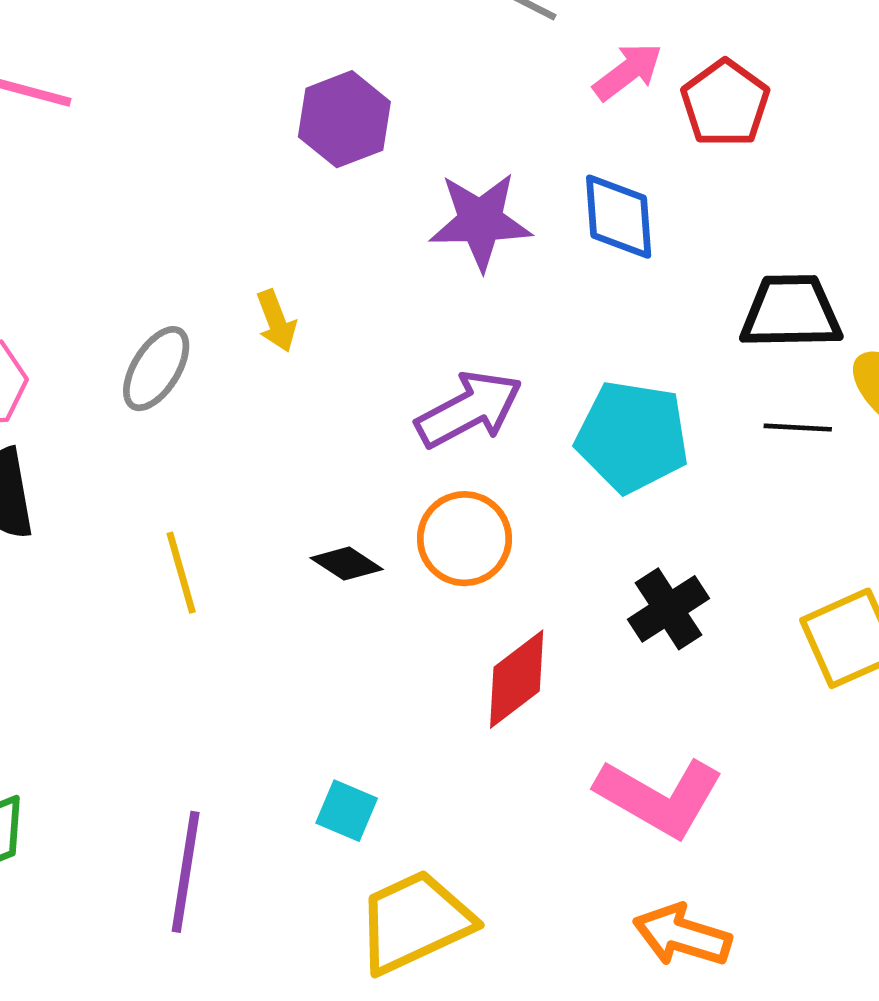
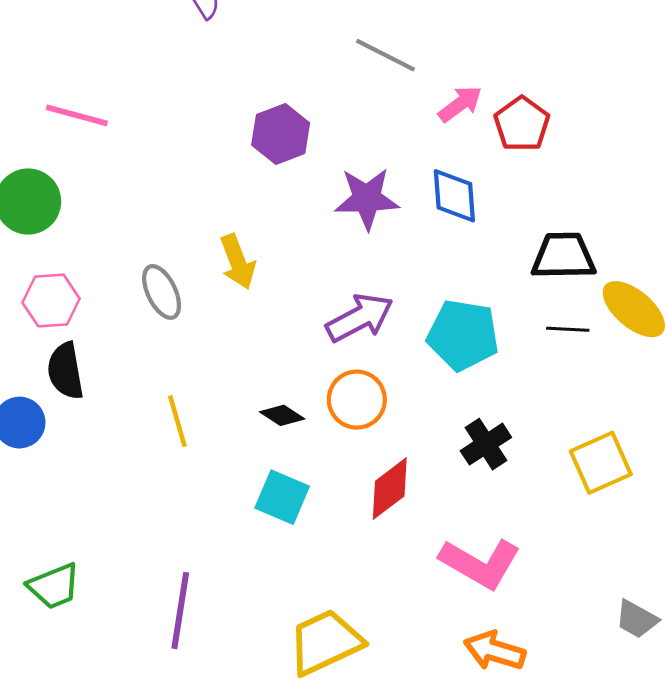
yellow arrow: (276, 321) -> (238, 262), size x1.4
gray ellipse: (156, 369) -> (162, 292), turned -58
cyan square: (347, 811) -> (282, 497), moved, size x1.4

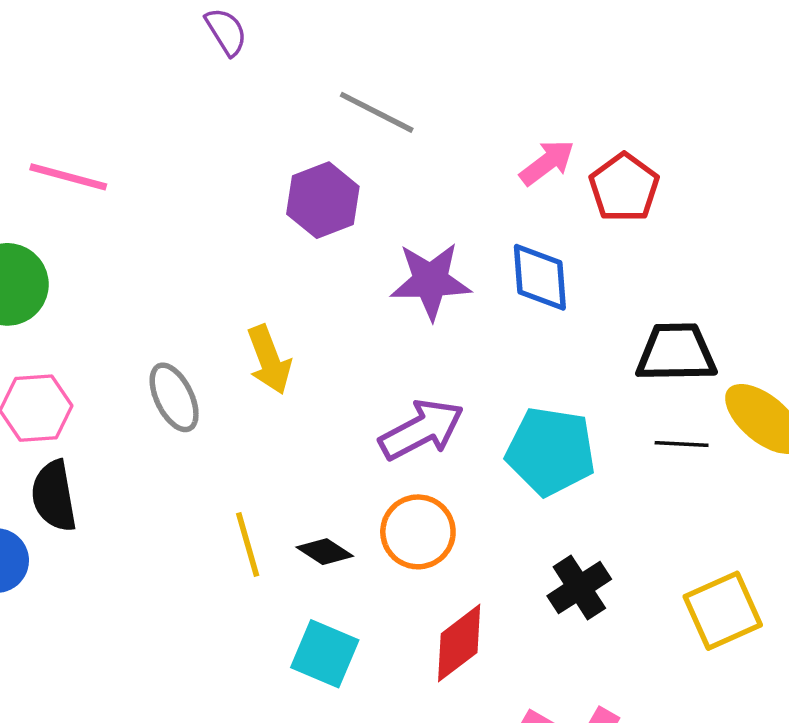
gray line: (385, 55) -> (377, 112), moved
yellow line: (177, 421) -> (248, 544), moved

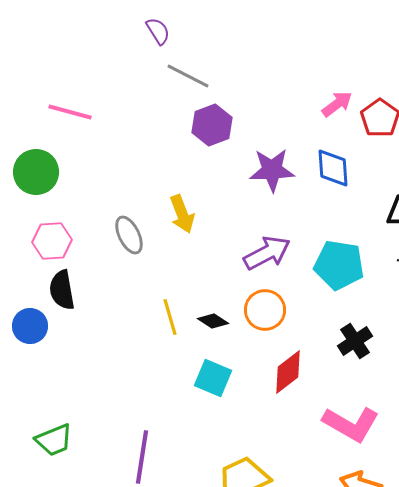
gray line: (377, 112) -> (188, 76), moved

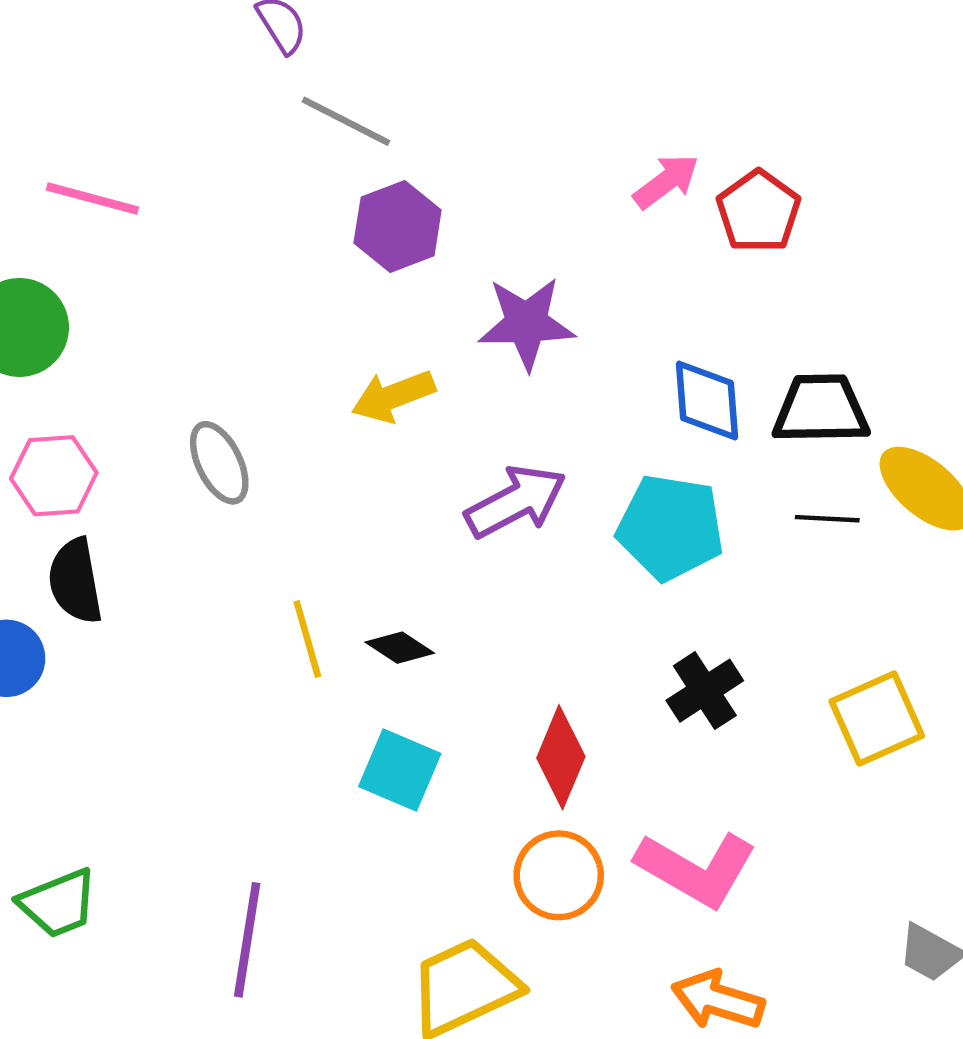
blue diamond: (333, 168) -> (707, 401), moved
yellow arrow: (182, 214) -> (393, 396), moved, turned 90
orange circle: (265, 310) -> (559, 875), moved
red diamond: (288, 372) -> (561, 757), turned -30

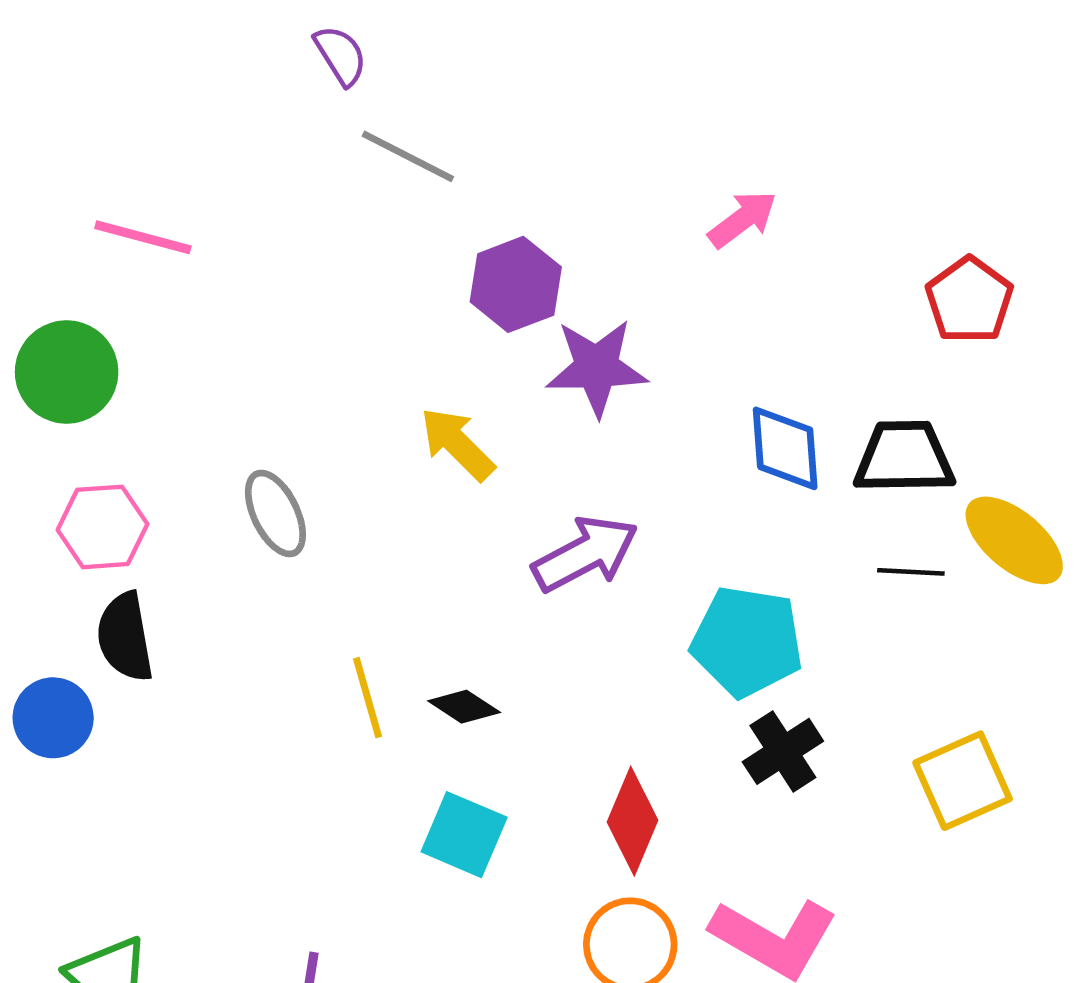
red pentagon: (759, 211) -> (969, 300), moved
purple hexagon: (398, 226) -> (516, 284), moved
yellow arrow: (393, 396) -> (457, 444), turned 66
cyan pentagon: (670, 527) -> (747, 641), moved

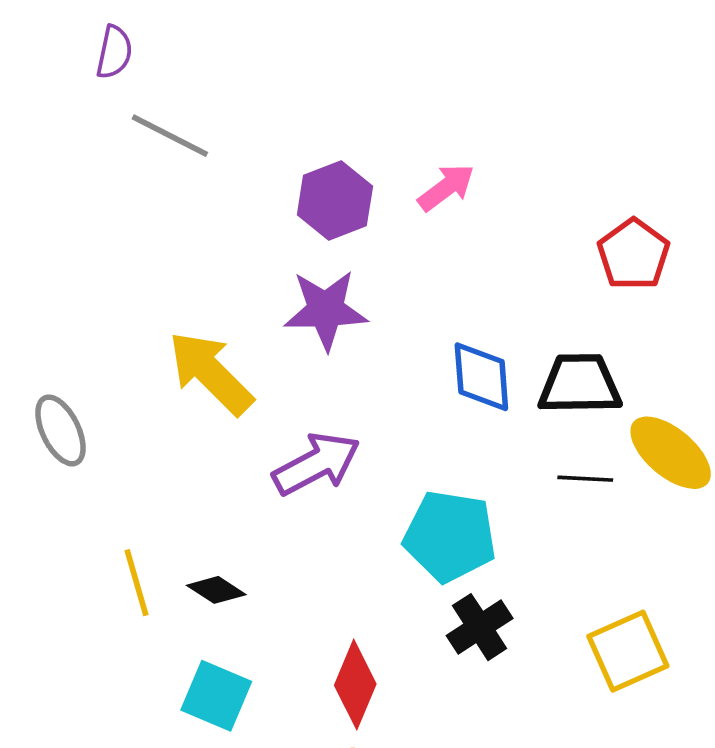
purple semicircle: (341, 55) -> (114, 52), turned 44
purple hexagon: (516, 284) -> (335, 201), moved
yellow arrow: (457, 444) -> (211, 373), size x1.4

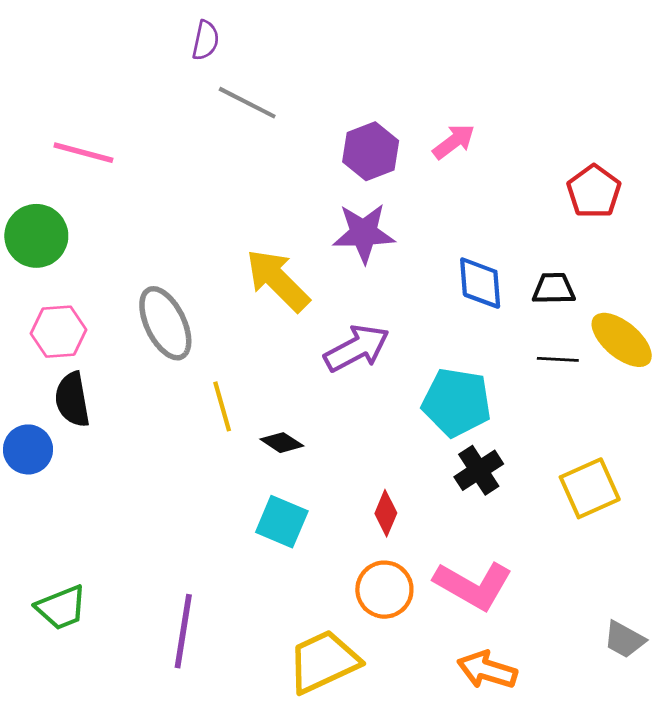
black trapezoid: (580, 384) -> (554, 289), size x0.7
gray ellipse: (60, 430) -> (165, 323), size x1.4
yellow line: (136, 583) -> (222, 406), moved
red diamond: (355, 685) -> (386, 513), size x0.7

